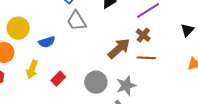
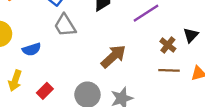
brown cross: (143, 35) -> (168, 45), moved
brown line: (146, 58) -> (169, 70), moved

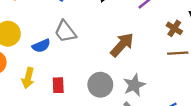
gray trapezoid: (65, 25) -> (65, 32), moved
red rectangle: (45, 91) -> (58, 85), turned -42

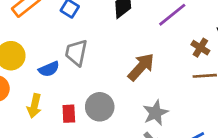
gray trapezoid: (65, 32) -> (76, 53), turned 50
gray circle: (100, 85) -> (100, 107), moved

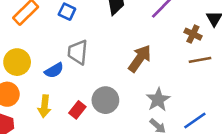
red rectangle: (69, 114) -> (77, 110), turned 48

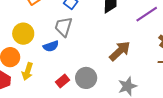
gray trapezoid: (78, 52) -> (63, 27), moved
yellow arrow: (44, 106) -> (27, 71), moved

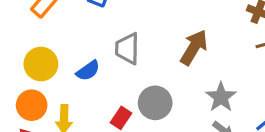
gray trapezoid: (63, 27) -> (127, 49), moved

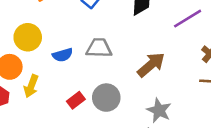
gray trapezoid: (127, 49) -> (99, 48), turned 72
gray star: (221, 97) -> (159, 110), turned -30

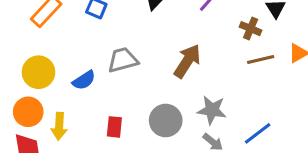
gray circle: (106, 98) -> (166, 120), moved
red rectangle: (76, 100) -> (114, 127), turned -30

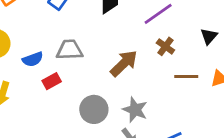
brown cross: (251, 29) -> (165, 46), moved
red rectangle: (114, 127) -> (52, 81), moved, turned 42

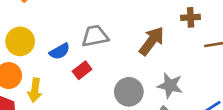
brown cross: (165, 46) -> (191, 17), turned -30

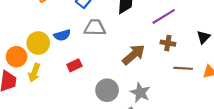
gray trapezoid: (95, 36) -> (95, 28), moved
yellow circle: (20, 41) -> (38, 43), moved
blue semicircle: (60, 51) -> (62, 35), moved

